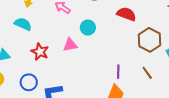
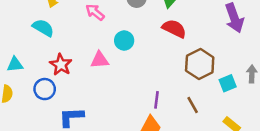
blue circle: (29, 82) -> (45, 89), moved

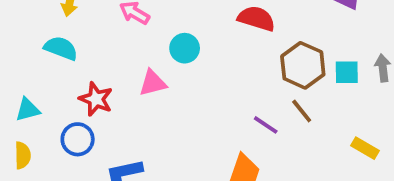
cyan square: (228, 83) -> (347, 72), moved, turned 30
purple line: (156, 100) -> (266, 125), moved, turned -54
brown line: (193, 105) -> (302, 111), moved

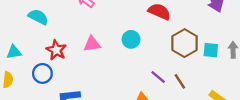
cyan circle: (185, 48) -> (131, 39), moved
brown line: (302, 111) -> (180, 81), moved

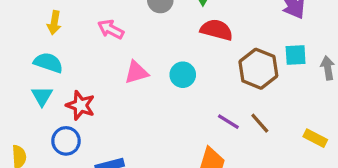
pink triangle: (92, 44) -> (136, 72), moved
cyan square: (211, 50) -> (296, 55), moved
cyan triangle: (14, 52) -> (42, 96), moved, turned -42

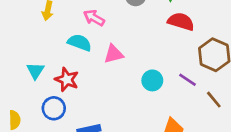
cyan semicircle: (48, 63) -> (80, 43), moved
cyan circle: (183, 75) -> (152, 80), moved
purple line: (228, 122) -> (188, 80), moved

